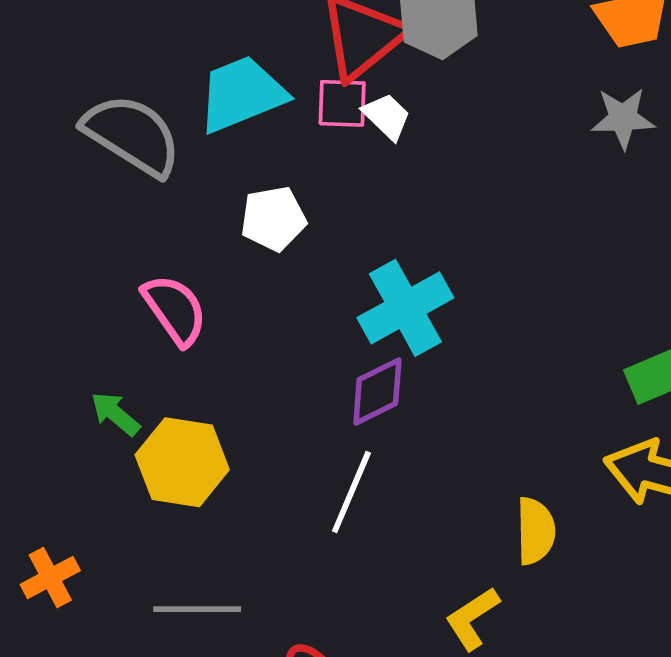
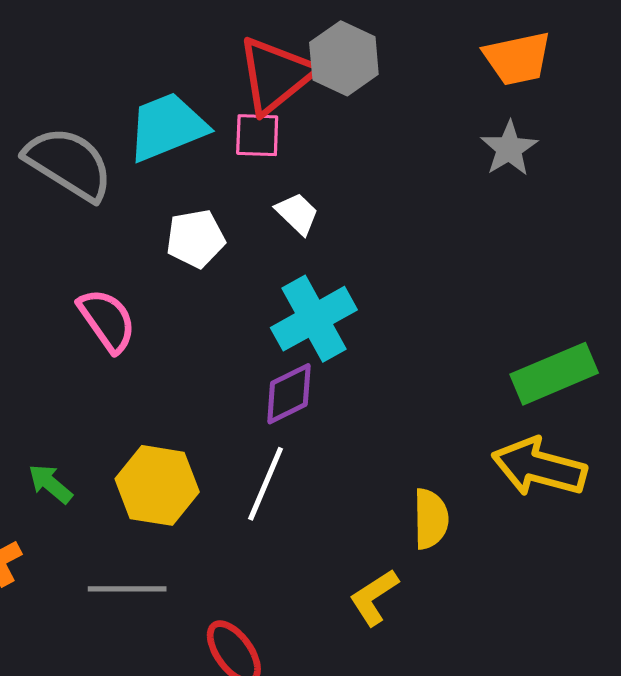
white trapezoid: (387, 116) -> (297, 214), moved
gray star: (623, 118) -> (509, 149), turned -30
green arrow: (115, 414) -> (50, 484), moved
yellow hexagon: (182, 462) -> (157, 485), moved

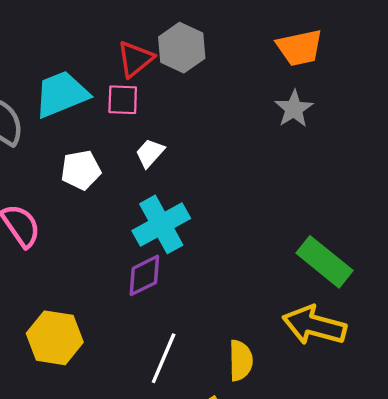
red triangle: (276, 75) -> (135, 59), size x0.7
white trapezoid: (297, 214) -> (150, 153), turned -92
green rectangle: (554, 374) -> (325, 262), turned 62
white line: (266, 484) -> (164, 358), moved

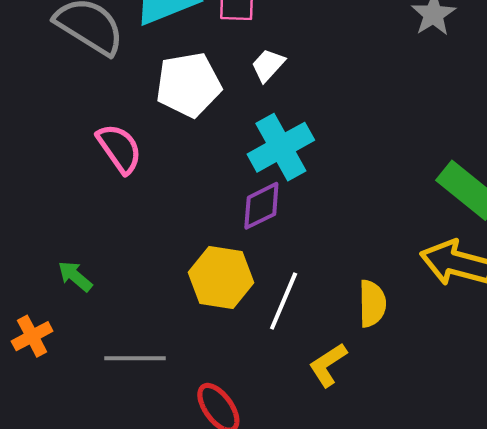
white pentagon: (81, 170) -> (188, 85), size x1.4
yellow hexagon: (55, 338) -> (221, 278), moved

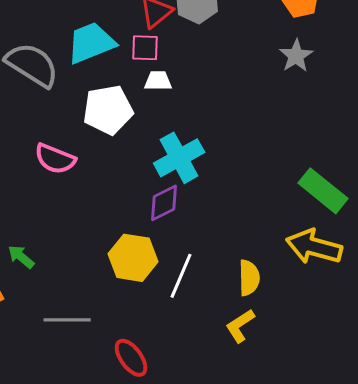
white trapezoid: (268, 65) -> (158, 81), moved, turned 48
pink semicircle: (119, 149) -> (55, 159), turned 147
yellow L-shape: (328, 365) -> (240, 326), moved

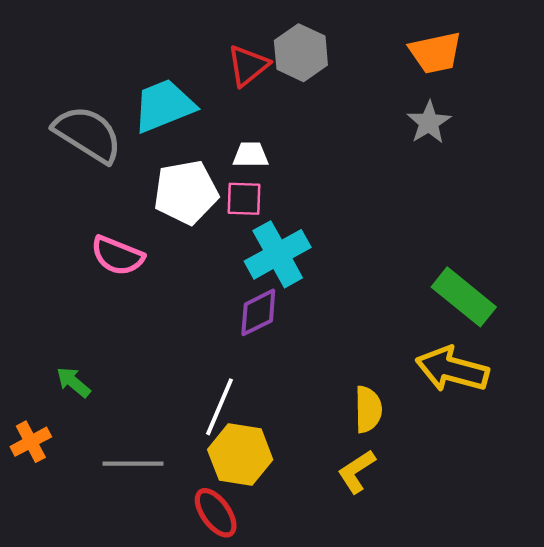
pink square: (145, 48) -> (244, 199), moved
yellow hexagon: (133, 258) -> (240, 455), moved
white line: (181, 276) -> (220, 407), moved

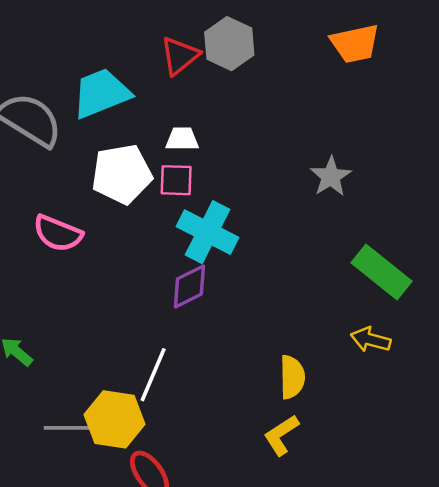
gray star: (429, 122) -> (331, 177), moved
cyan cross: (278, 254) -> (208, 232), turned -34
yellow arrow: (452, 369) -> (371, 340), size x0.6
yellow hexagon: (240, 455) -> (115, 419), moved

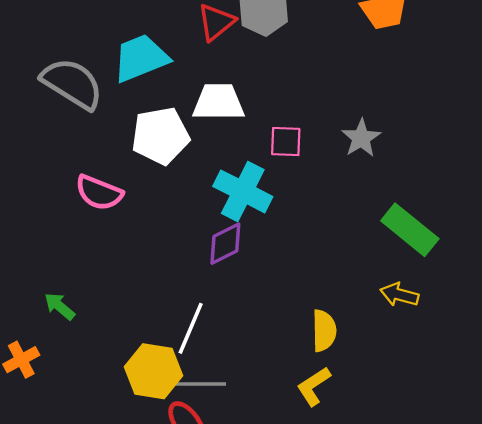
white trapezoid: (182, 139) -> (218, 102), size x1.6
pink square: (176, 180) -> (286, 142), moved
gray line: (72, 428) -> (199, 384), moved

